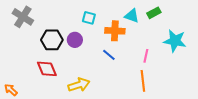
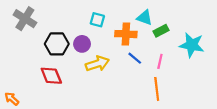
green rectangle: (154, 13) -> (161, 31), moved
blue line: (109, 55) -> (135, 58), moved
yellow arrow: (79, 85) -> (97, 64), moved

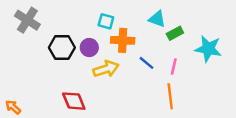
orange cross: (126, 34) -> (123, 40), moved
red diamond: (51, 76) -> (74, 101), moved

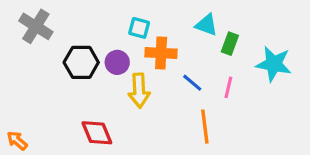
green rectangle: (175, 33) -> (230, 44), turned -42
yellow arrow: (106, 69) -> (139, 91), turned 105
orange line: (170, 96) -> (205, 127), moved

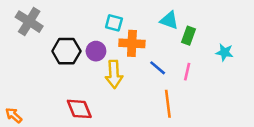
cyan star: (274, 64) -> (224, 52), size x0.6

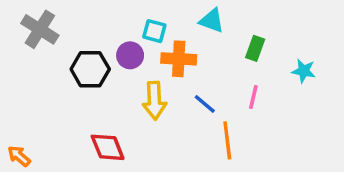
cyan triangle: (169, 20) -> (212, 21), moved
purple circle: (96, 51) -> (130, 55), moved
blue line: (158, 68) -> (205, 104), moved

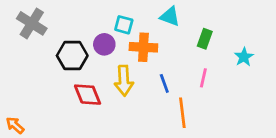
cyan star: (304, 71) -> (244, 57), turned 30
blue line: (205, 104) -> (164, 83), turned 30
red diamond: (108, 147) -> (88, 95), moved

